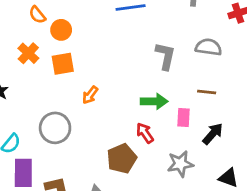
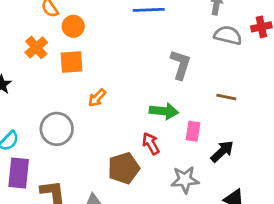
gray semicircle: (208, 47) -> (228, 35), moved
brown line: (207, 92) -> (226, 97), moved

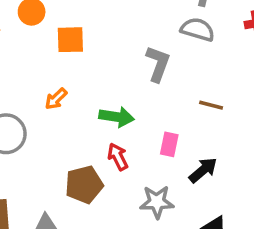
gray semicircle: (228, 35) -> (198, 29), moved
orange square: (71, 62) -> (70, 40), moved
green arrow: (164, 111) -> (117, 117), moved

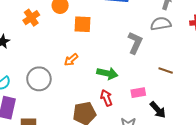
gray semicircle: (198, 29) -> (161, 24), turned -30
pink rectangle: (169, 144) -> (138, 93), turned 64
black arrow: (203, 170) -> (158, 110), turned 84

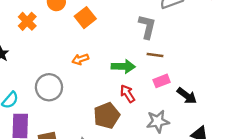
orange square: (83, 24) -> (85, 18), turned -30
orange arrow: (71, 60) -> (80, 59), turned 32
brown line: (166, 71) -> (155, 55), moved

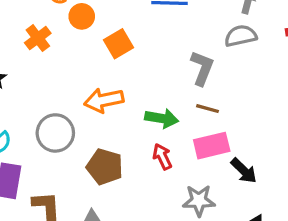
orange arrow: (80, 59) -> (104, 100), size x1.6
pink rectangle: (162, 81) -> (212, 146), size x1.5
brown pentagon: (107, 116) -> (105, 167), moved, turned 30

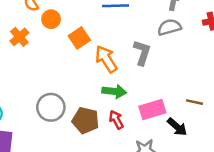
orange arrow: (104, 100) -> (106, 59), moved, turned 72
brown line: (208, 109) -> (194, 102), moved
gray circle: (55, 133) -> (51, 107), moved
brown pentagon: (105, 167) -> (86, 120), moved

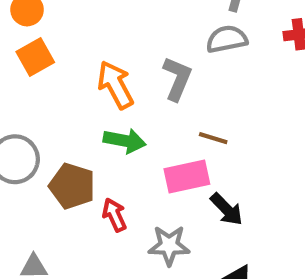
orange square: (79, 38) -> (35, 57), moved
brown line: (194, 102) -> (213, 138), moved
red arrow: (116, 120) -> (114, 215), moved

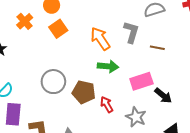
brown line: (213, 138) -> (157, 48), moved
gray star: (169, 245) -> (136, 117), turned 30

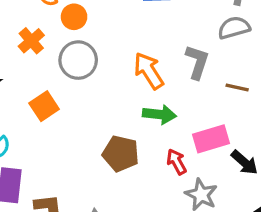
orange square: (58, 29) -> (44, 106), moved
gray circle: (53, 82) -> (78, 60), moved
red arrow: (107, 104) -> (177, 162), moved

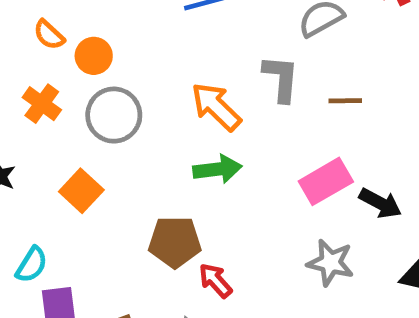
green arrow: (159, 114) -> (217, 169), moved
brown pentagon: (121, 154) -> (175, 242), moved
red arrow: (177, 162) -> (215, 281), moved

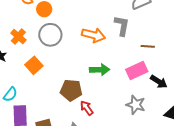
brown line: (345, 101) -> (148, 46), moved
orange cross: (42, 104) -> (18, 37), moved
orange arrow: (216, 107) -> (94, 35), turned 145
green arrow: (217, 169) -> (100, 70), moved

